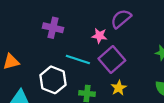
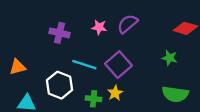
pink star: (99, 36) -> (99, 27), moved
yellow star: (119, 88) -> (115, 93), moved

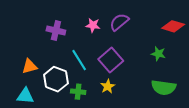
cyan line: (84, 65) -> (79, 60), turned 40
orange triangle: (18, 67) -> (30, 66), moved
green cross: (94, 99) -> (78, 92), moved

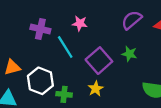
purple semicircle: (119, 22) -> (132, 20), moved
green star: (158, 54) -> (129, 54), moved
cyan line: (79, 60) -> (65, 47), moved

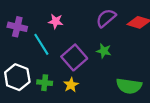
green cross: (64, 94) -> (45, 83), moved

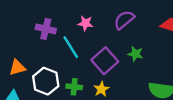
purple semicircle: (106, 18) -> (124, 20), moved

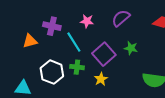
orange triangle: (17, 68) -> (30, 41), moved
green cross: (74, 87) -> (77, 67), moved

